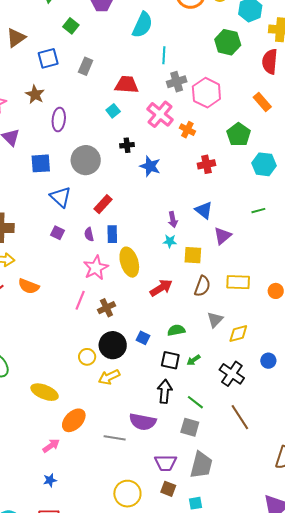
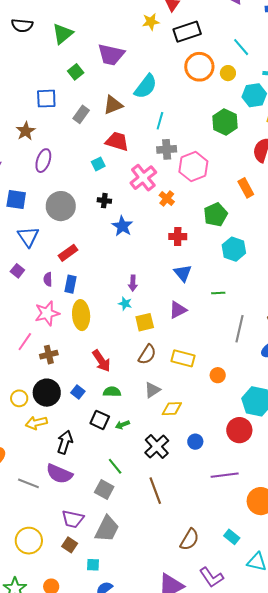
brown triangle: (16, 38) -> (113, 105), moved
blue triangle: (204, 210) -> (183, 273), moved
yellow square: (193, 255) -> (145, 322), turned -30
red arrow: (161, 288) -> (101, 361), moved, turned 75
black arrow: (165, 391) -> (65, 442), moved

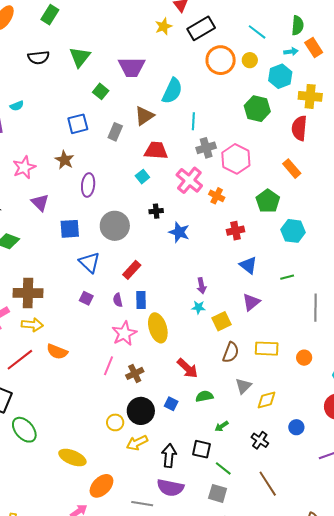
black square: (100, 420) -> (201, 449), moved
black cross: (157, 447) -> (260, 440), size x0.7

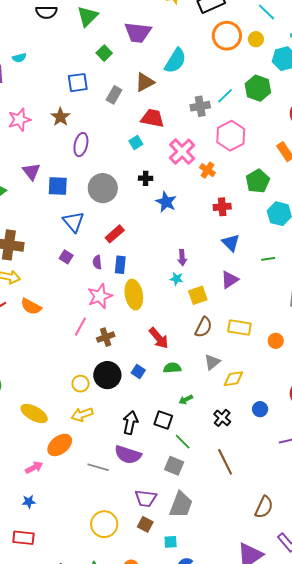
cyan line: (193, 121) -> (225, 96), moved, turned 36
gray cross: (206, 148) -> (200, 106), moved
purple triangle: (40, 203) -> (31, 171), moved
yellow arrow: (137, 443) -> (82, 415), moved

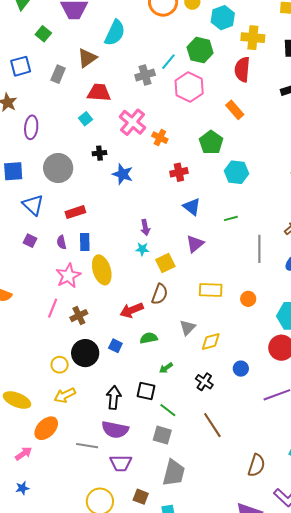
pink hexagon: (231, 136) -> (189, 87), moved
red rectangle: (115, 234) -> (75, 212), turned 30
brown semicircle: (203, 327) -> (160, 294), moved
red arrow: (159, 338) -> (132, 310), turned 115
purple trapezoid: (146, 498) -> (121, 463), moved

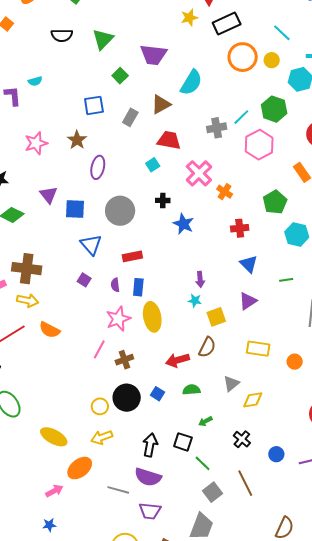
blue circle: (241, 369) -> (276, 454), moved
gray square: (162, 435) -> (212, 492), moved, turned 30

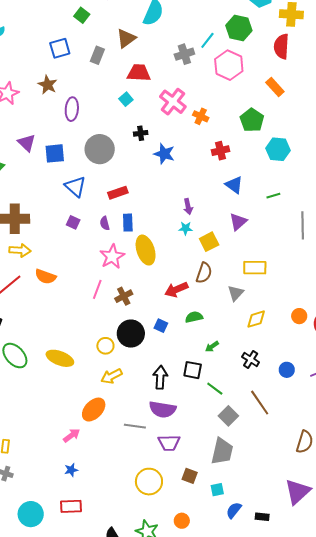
orange circle: (295, 362) -> (299, 316), moved
gray triangle: (231, 384) -> (236, 293), moved
yellow ellipse: (54, 437) -> (60, 358), moved

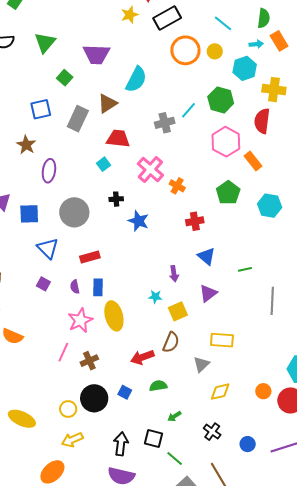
gray rectangle: (97, 55) -> (78, 119), size x1.4
pink hexagon: (229, 65) -> (226, 142), moved
cyan hexagon: (278, 149) -> (270, 206), moved
purple arrow: (188, 207) -> (174, 274), moved

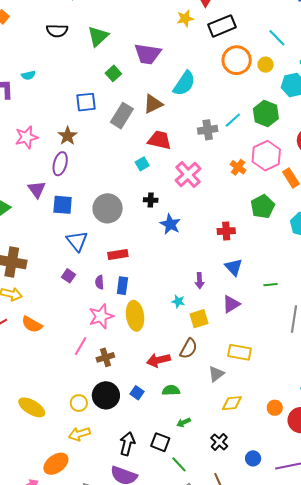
purple ellipse: (49, 171) -> (60, 164), moved
orange cross: (177, 186) -> (238, 167), moved

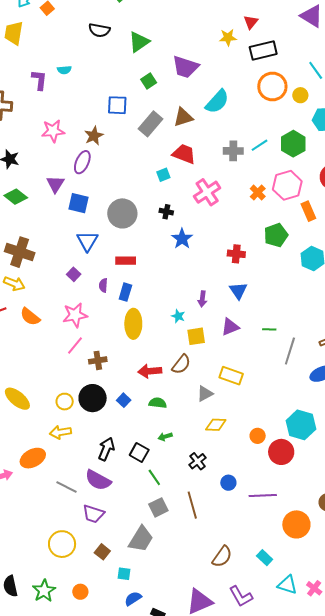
green line: (270, 285) -> (269, 329), moved
pink star: (101, 316) -> (75, 315), moved

